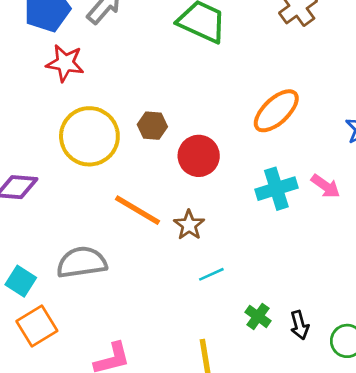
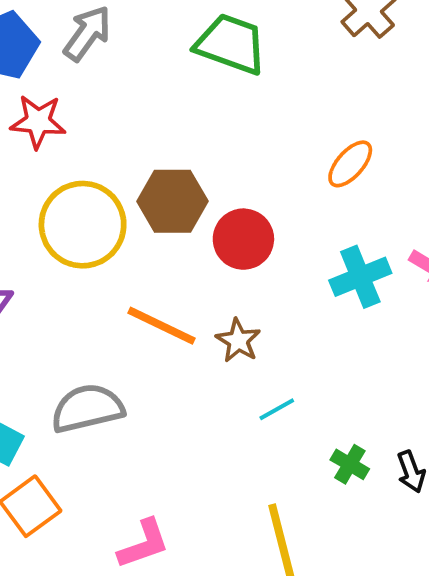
orange ellipse: (276, 111) -> (350, 164), size x0.7
brown hexagon: (152, 126) -> (172, 201), size x1.6

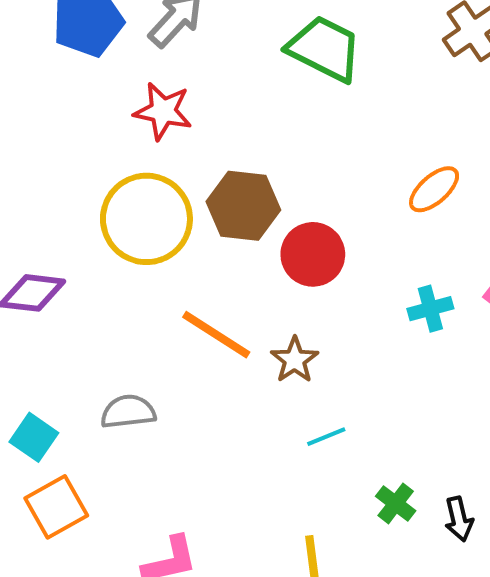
red star: (38, 122) -> (163, 111), moved
cyan cross: (360, 277) -> (430, 309), size x0.7
gray semicircle: (87, 408) -> (128, 412), size x0.7

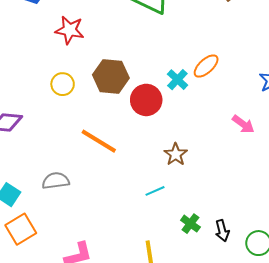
yellow circle: (146, 219) -> (63, 84), size x0.5
cyan cross: (430, 309) -> (177, 80), moved, turned -30
brown star: (295, 360) -> (176, 154), moved

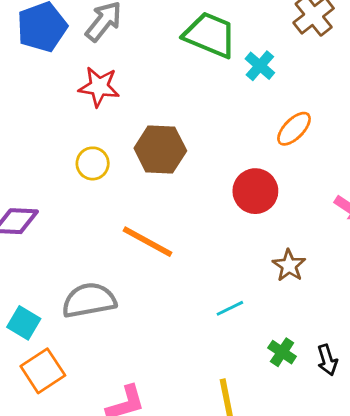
cyan cross: (177, 80) -> (260, 66), moved
red circle: (146, 100) -> (255, 191), moved
brown star: (176, 154) -> (289, 265), moved
gray semicircle: (56, 181) -> (89, 300), size x1.4

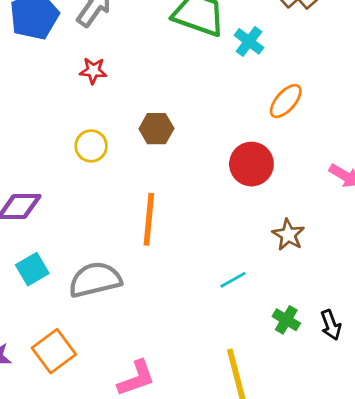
red star: (99, 87) -> (93, 71), size x0.7
brown hexagon: (160, 150) -> (156, 129), size x0.7
orange line: (147, 242) -> (149, 219), turned 70
cyan square: (24, 323) -> (32, 269), moved, turned 32

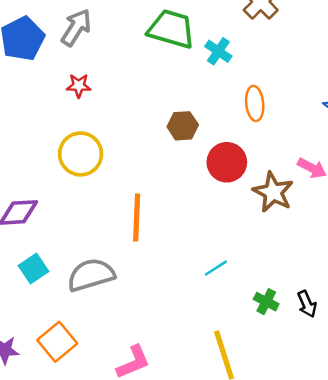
orange ellipse: (286, 101) -> (255, 103), turned -44
brown hexagon: (156, 129) -> (183, 126), moved
yellow circle: (91, 146) -> (81, 154), size x1.5
brown star: (288, 235) -> (273, 192), moved, size x1.4

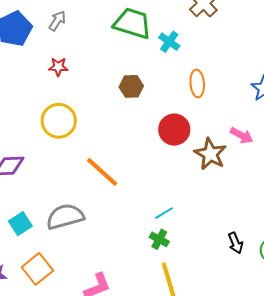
gray arrow: (76, 28) -> (57, 21), size x0.7
brown hexagon: (183, 126) -> (131, 86), moved
orange line: (137, 217) -> (102, 172), turned -51
cyan square: (34, 268) -> (20, 224), moved
green cross: (266, 302) -> (159, 239), moved

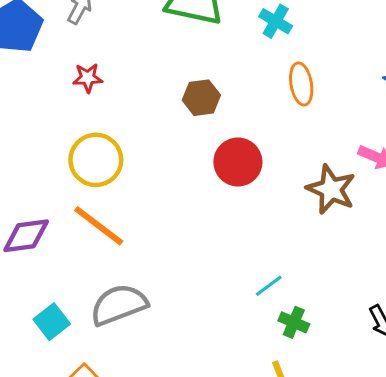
cyan cross: (169, 42) -> (276, 21), moved
red circle: (174, 130) -> (238, 162), moved
orange line: (102, 172) -> (99, 226), moved
green cross: (159, 239) -> (294, 322), moved

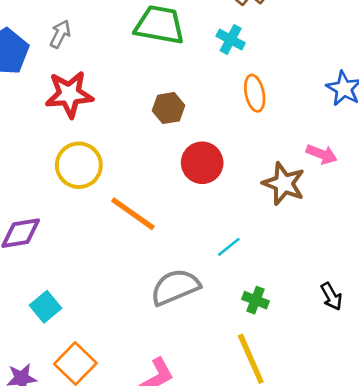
red star: (88, 78) -> (69, 94), size x1.8
orange line: (99, 226) -> (133, 214), moved
cyan line: (269, 286) -> (229, 247), moved
gray semicircle: (119, 305) -> (175, 287), moved

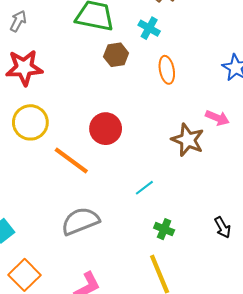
brown hexagon: (168, 108) -> (116, 55), moved
red circle: (202, 163) -> (106, 129), moved
gray semicircle: (175, 287) -> (80, 221), moved

